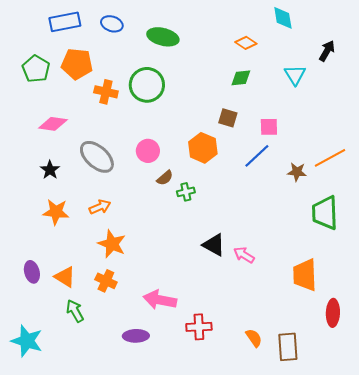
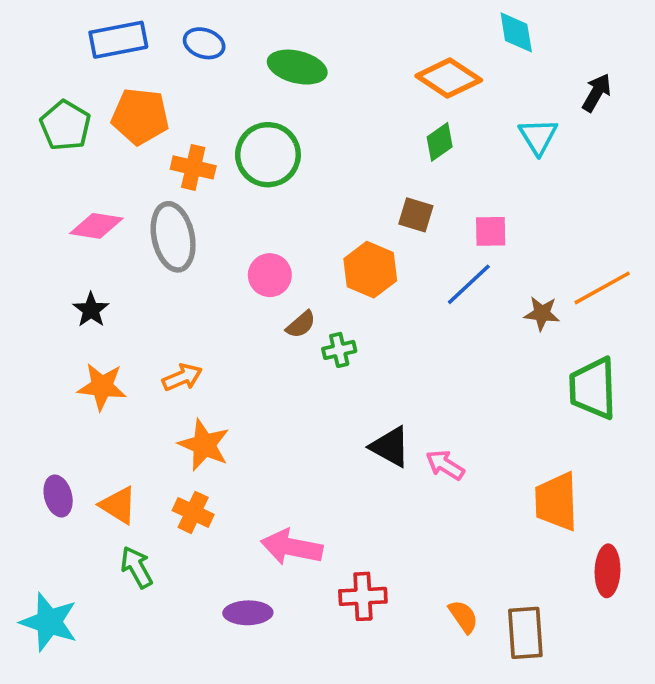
orange diamond: (246, 43) -> (449, 78), size x1.6
green diamond: (241, 78) -> (440, 142), turned -30
gray ellipse: (97, 157) -> (173, 237), moved, turned 36

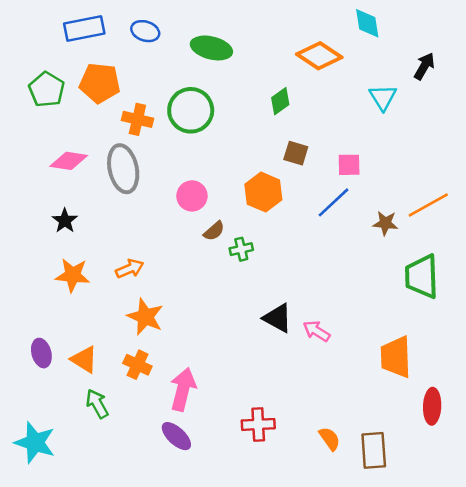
green diamond: (440, 142) -> (280, 101), moved
pink arrow: (292, 547) -> (183, 389), moved, turned 93
purple ellipse: (248, 613) -> (176, 436), turned 44

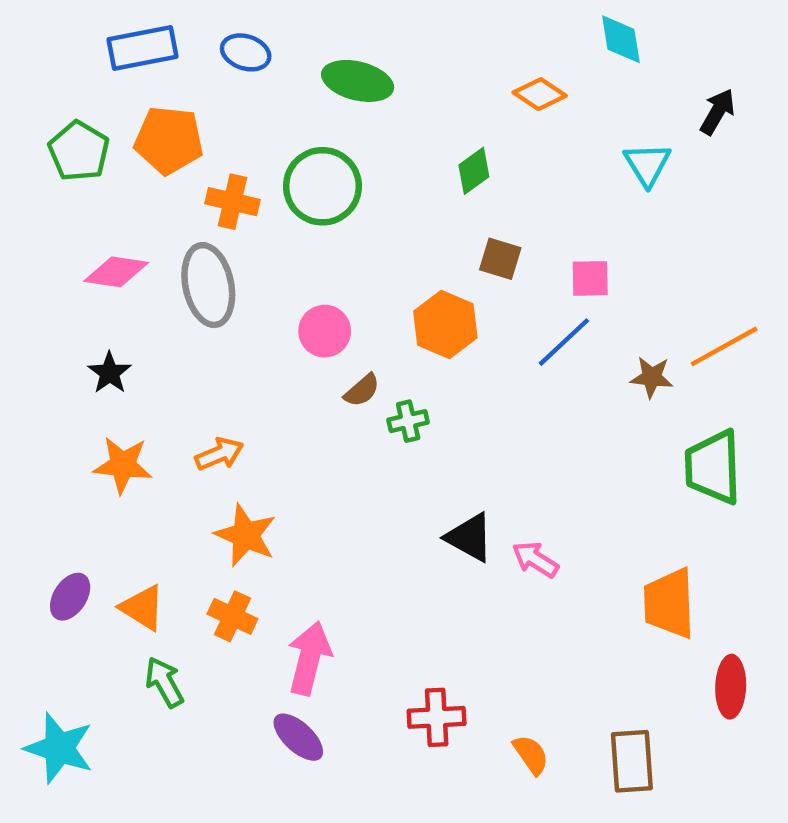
orange diamond: (319, 56) -> (540, 94), size x0.7
purple ellipse: (41, 353) -> (70, 597), turned 48
orange semicircle: (330, 439) -> (531, 755), moved

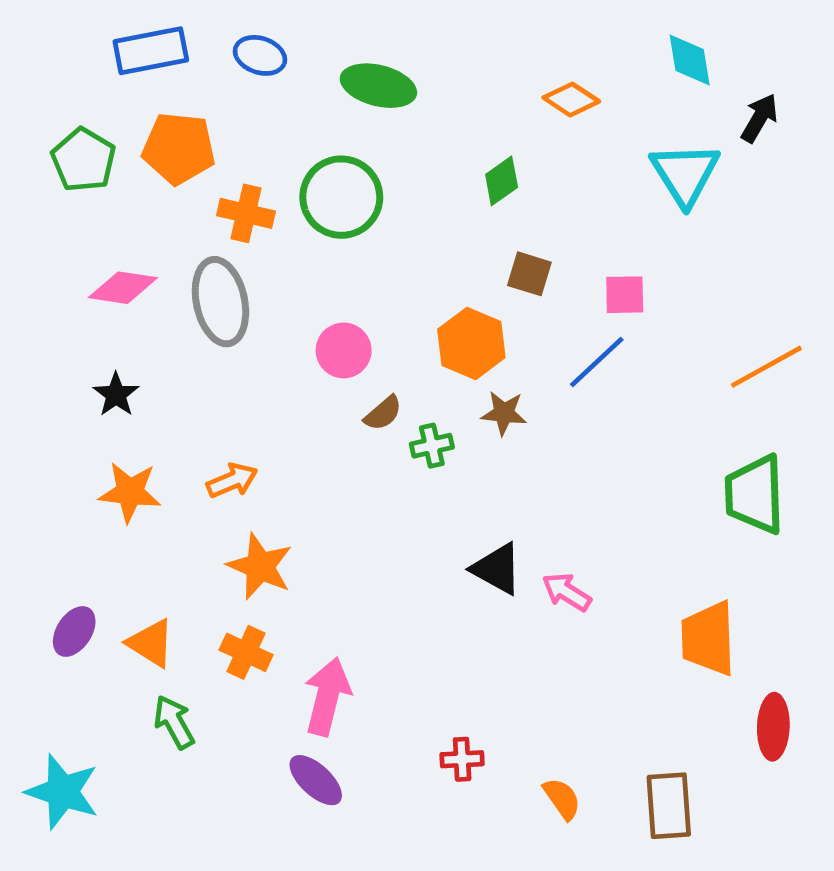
cyan diamond: (621, 39) -> (690, 60), moved
cyan triangle: (647, 164) -> (685, 174), size x1.4
brown star: (652, 377) -> (504, 413), moved
red cross: (437, 717) -> (462, 759), size x0.7

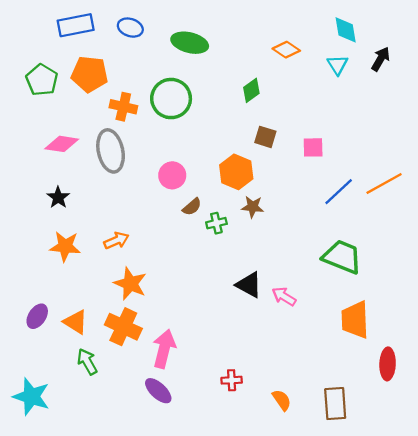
cyan triangle: (685, 174) -> (338, 65), moved, size x0.6
blue line: (597, 362) -> (339, 192), moved
green trapezoid: (755, 494) -> (342, 257), moved, turned 114
orange cross: (246, 652) -> (123, 327), size x1.4

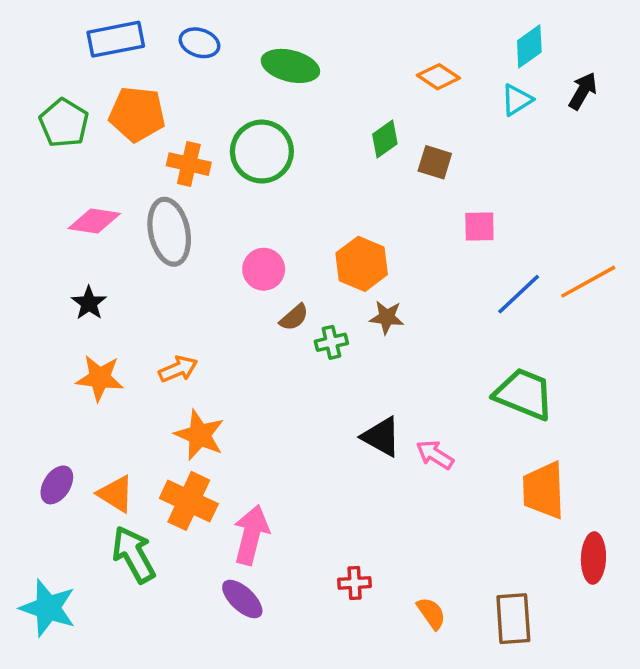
cyan diamond: (346, 30) -> (529, 46), turned 64
cyan triangle: (338, 65) -> (517, 100), turned 30
brown square: (265, 137) -> (435, 162), moved
green arrow: (87, 362) -> (134, 554), size x1.4

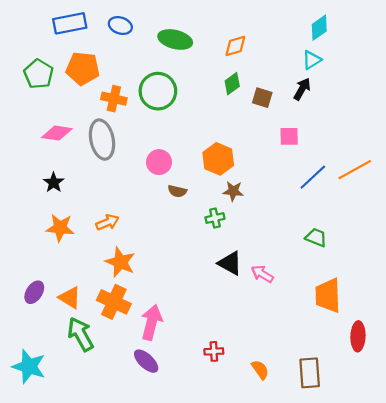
orange diamond: (438, 77) -> (235, 46), moved, turned -50
black arrow: (583, 91) -> (302, 89), moved
brown semicircle: (294, 317) -> (177, 191), turned 54
green cross: (331, 342) -> (215, 218), moved
green trapezoid: (524, 394) -> (316, 237), size x0.6

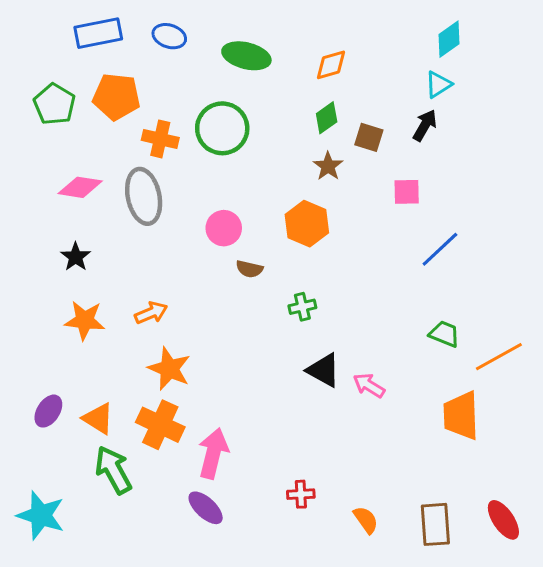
orange line: (355, 170) -> (499, 357), moved
brown star: (233, 191) -> (328, 166), moved, turned 30
red ellipse: (358, 336) -> (503, 520), moved, turned -36

